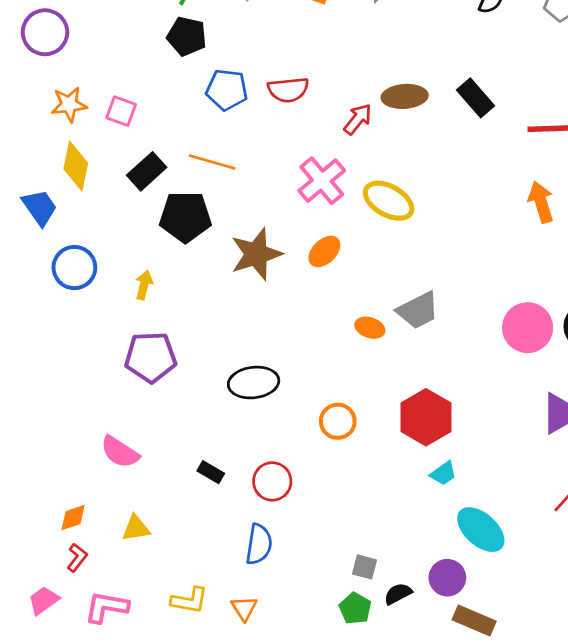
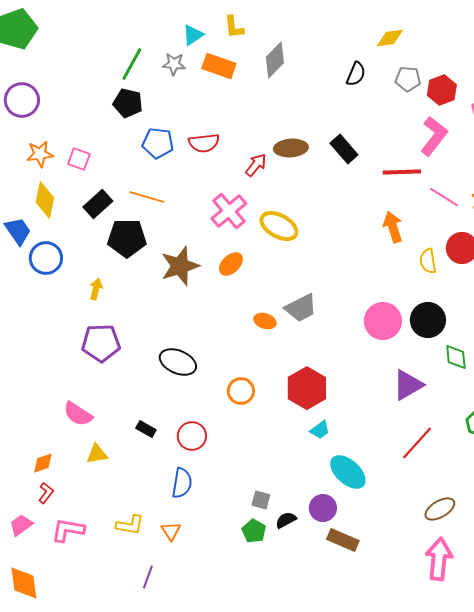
blue circle: (74, 268) -> (46, 258), moved
black ellipse: (254, 383) -> (178, 362), turned 30
yellow triangle: (136, 528) -> (97, 454), moved

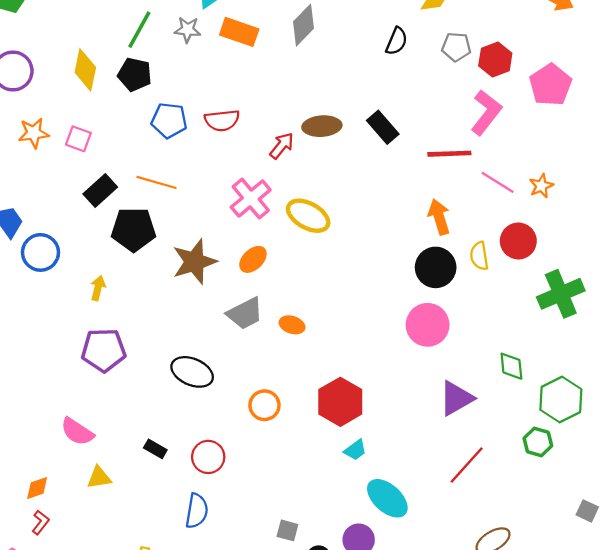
yellow diamond: (45, 200) -> (85, 70), moved
gray trapezoid: (301, 308) -> (245, 313), moved
black circle: (428, 320) -> (436, 267), moved

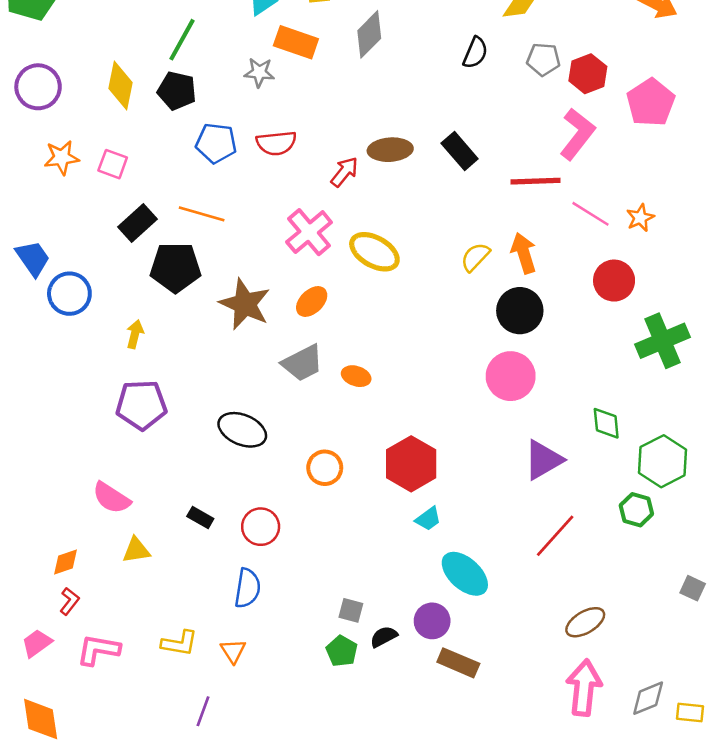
gray star: (188, 30) -> (259, 72), moved
yellow semicircle: (479, 256) -> (475, 257), moved, turned 52
brown star: (194, 262) -> (245, 304), turned -30

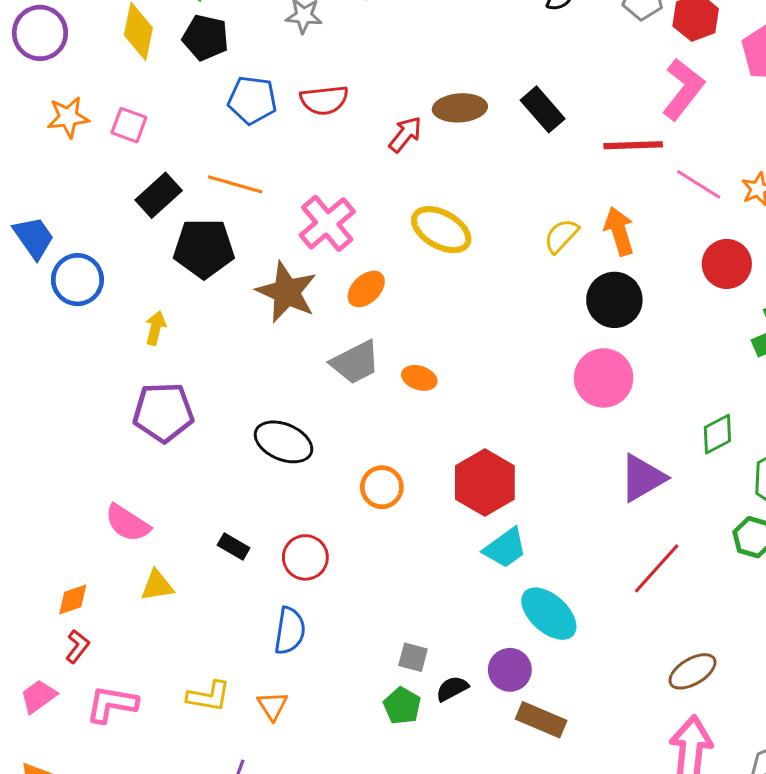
pink cross: (309, 232) -> (327, 223), moved
green diamond: (606, 423) -> (717, 434), turned 68
cyan trapezoid: (428, 519) -> (505, 548), size x1.4

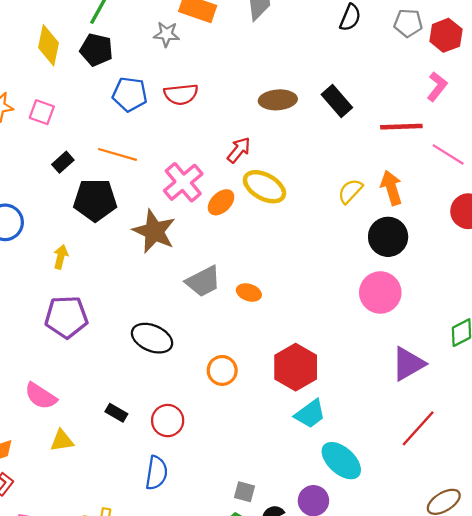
pink L-shape: (683, 89) -> (437, 87), size x0.7
red arrow: (405, 134) -> (239, 150), moved
black rectangle: (159, 195) -> (63, 162), size x0.7
orange ellipse: (366, 289) -> (221, 202), moved

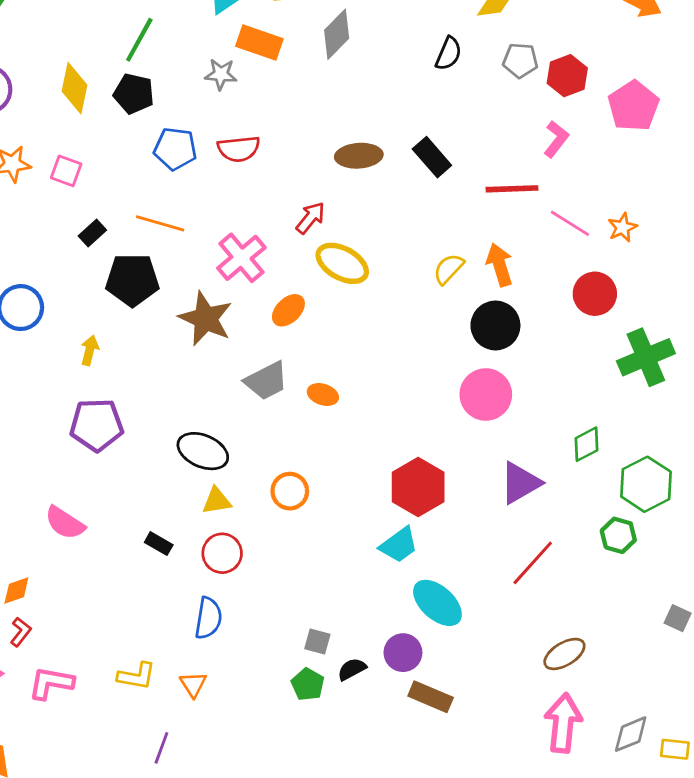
orange ellipse: (221, 202) -> (288, 310), moved
red hexagon: (296, 367) -> (418, 487), moved
yellow triangle: (62, 441) -> (217, 501), moved

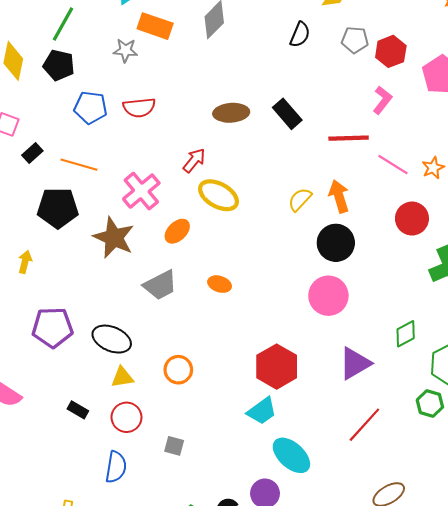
black rectangle: (92, 233) -> (32, 153), moved
orange ellipse: (323, 394) -> (220, 284), moved
purple pentagon: (97, 425) -> (52, 327), moved
gray square: (317, 642) -> (174, 446), moved

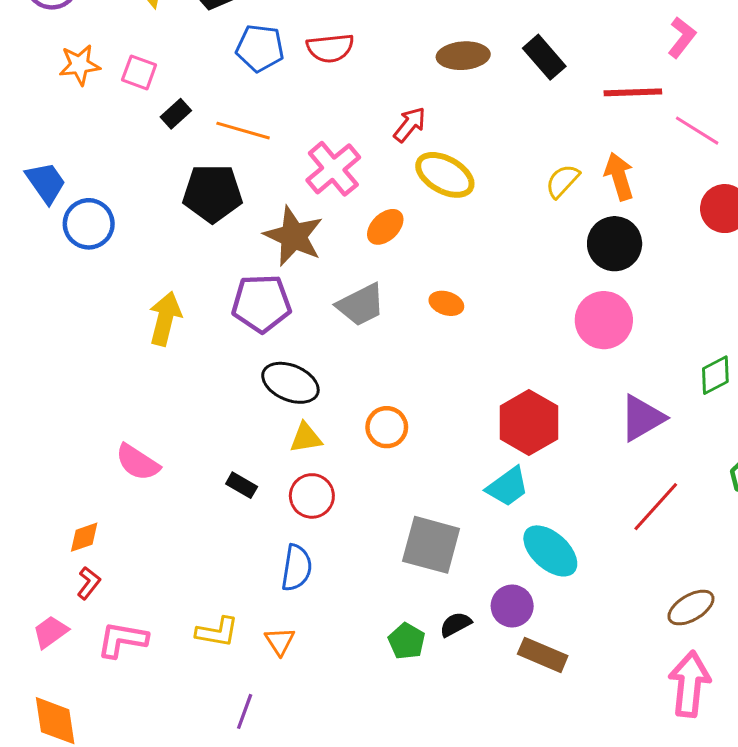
yellow arrow: (25, 262) -> (165, 319), moved, size x1.6
purple pentagon: (52, 327) -> (261, 303), moved
gray square: (174, 446) -> (431, 545), moved, size x2.0

